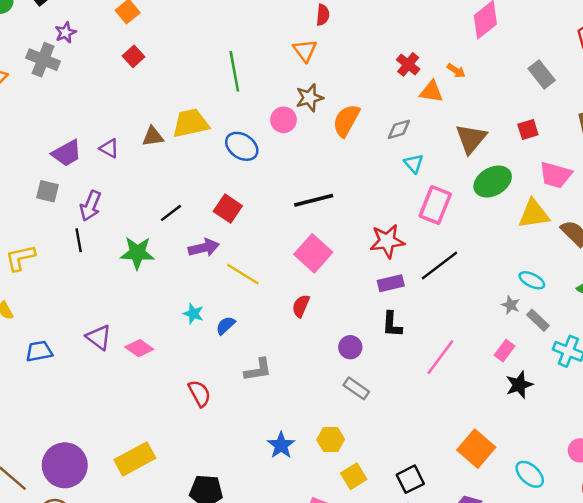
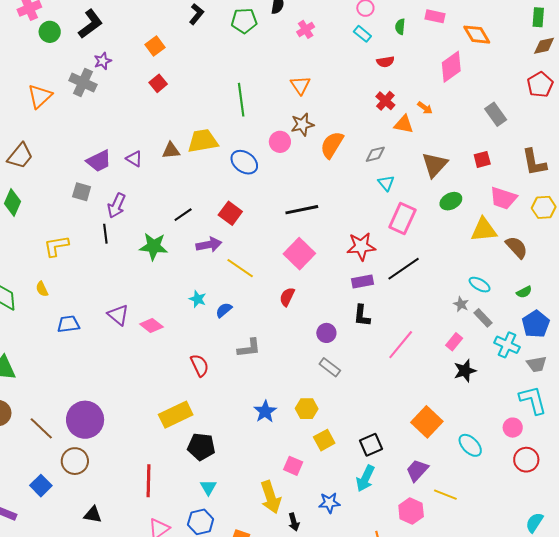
red semicircle: (323, 15) -> (385, 62), moved, turned 72
green ellipse: (493, 181) -> (451, 201), size x0.7
yellow rectangle: (135, 459) -> (176, 415), moved

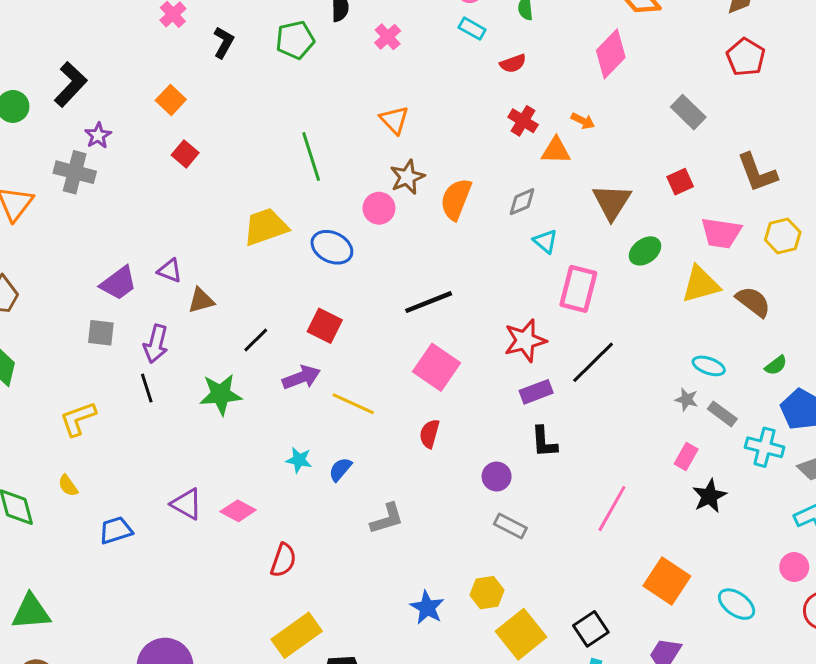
brown triangle: (171, 150) -> (201, 300), moved
pink line: (401, 345) -> (612, 509), moved
red semicircle: (200, 365) -> (283, 560), moved, turned 55
yellow square: (324, 440) -> (521, 634), size x1.5

